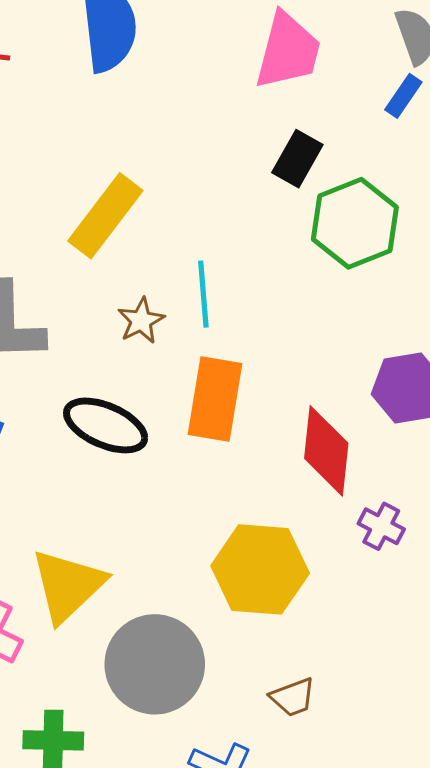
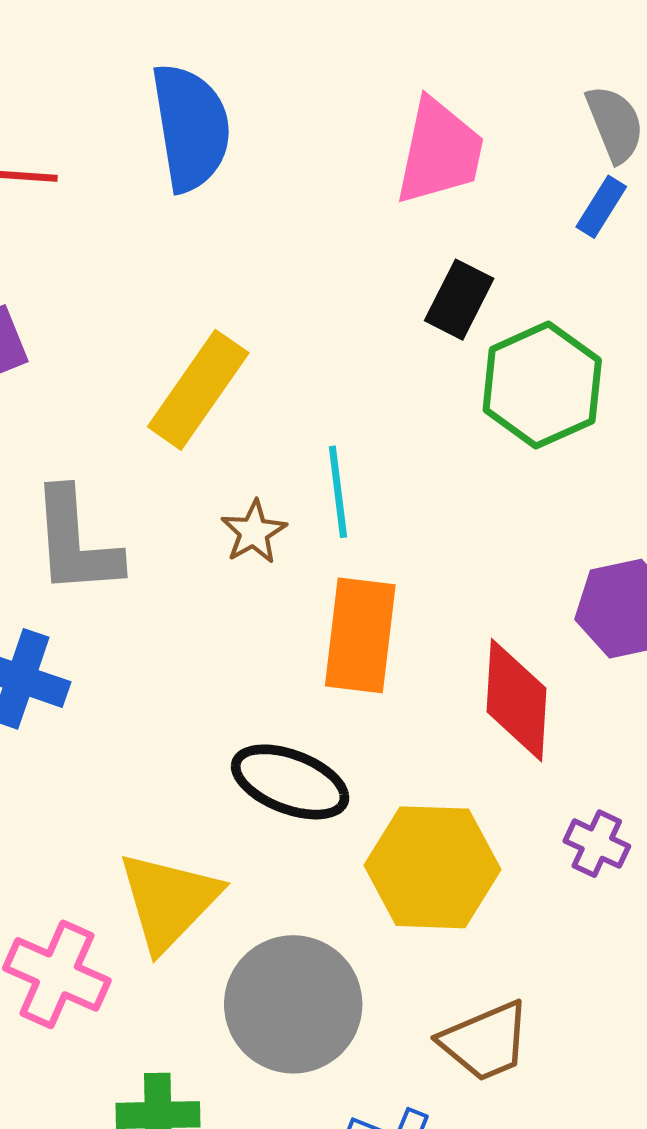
black ellipse: (106, 425) -> (290, 782), moved
purple cross: (381, 526) -> (597, 844), moved
brown trapezoid: (293, 697) -> (485, 1041), size x1.5

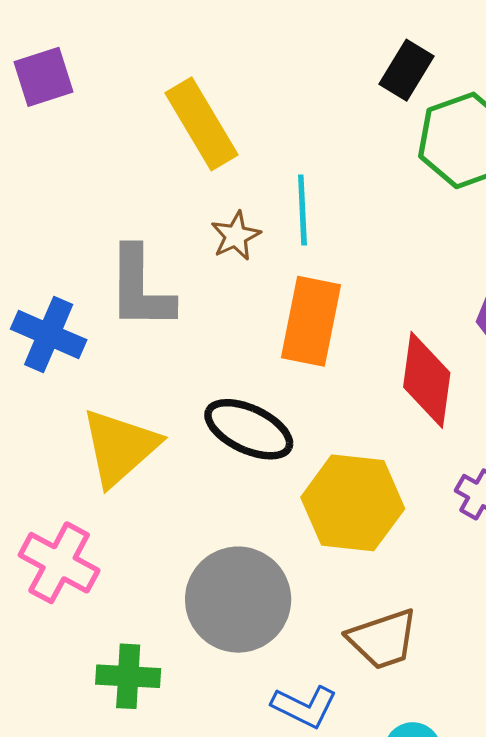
yellow rectangle: (198, 390) -> (202, 124), turned -70
gray L-shape: (76, 542) -> (140, 288), moved
yellow triangle: (169, 901) -> (120, 447), moved

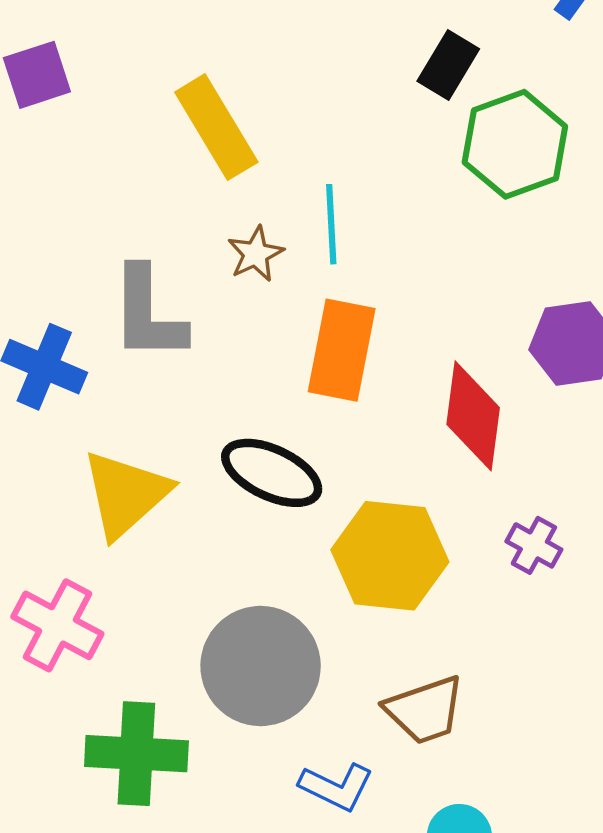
green cross: (128, 676) -> (136, 754), size x1.4

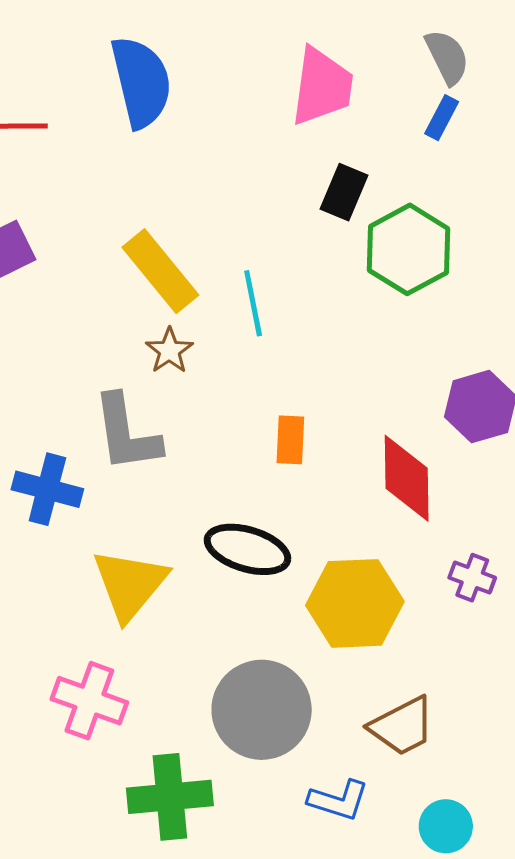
cyan line: (331, 224) -> (253, 303), moved
brown star: (256, 254) -> (169, 351), moved
orange rectangle: (342, 350) -> (290, 440), size x0.6

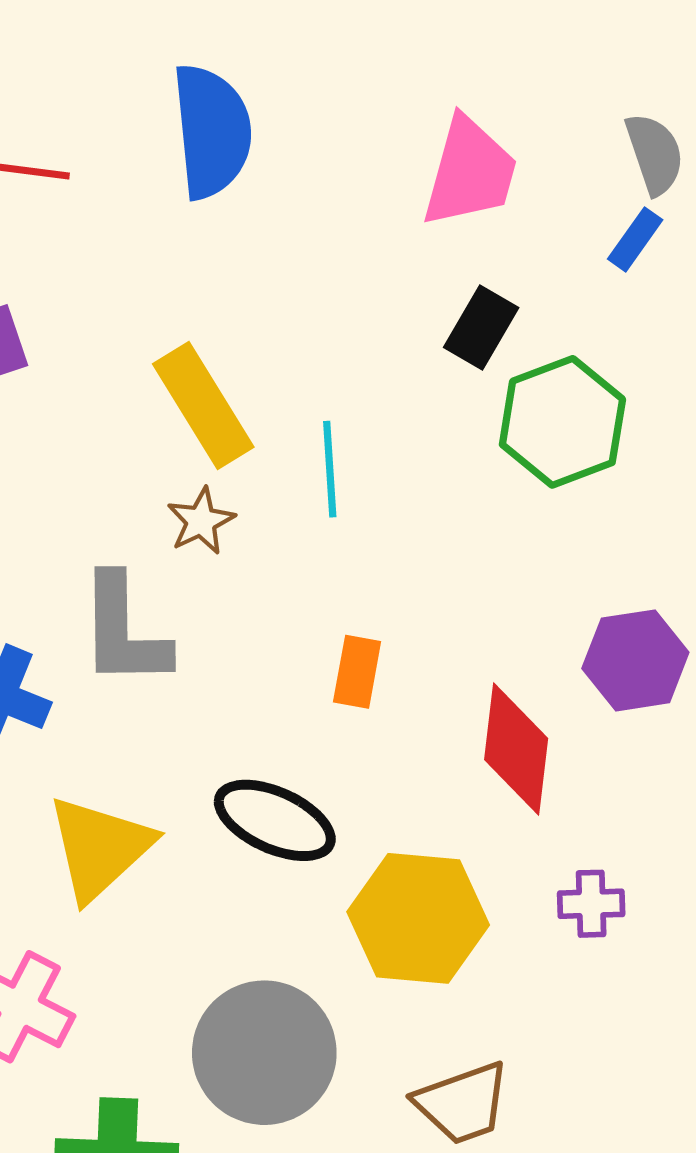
purple cross: (472, 578) -> (591, 904), turned -30

